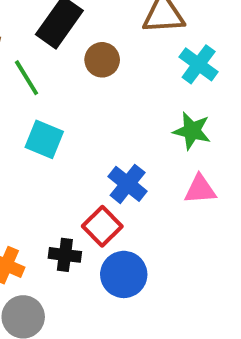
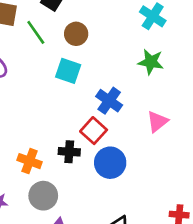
brown circle: (102, 60) -> (76, 34), moved
cyan square: (44, 139) -> (68, 71), moved
pink triangle: (200, 189) -> (157, 122), moved, turned -30

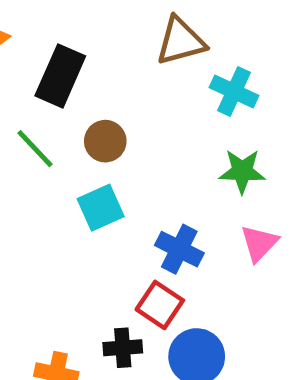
cyan square: (68, 71) -> (101, 208), turned -35
pink triangle: (157, 122) -> (259, 243), moved

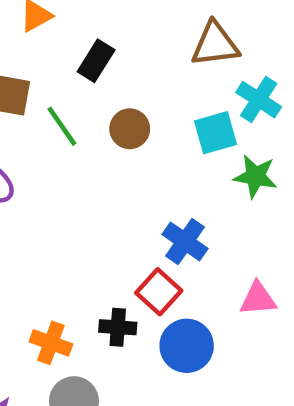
black rectangle: (60, 76) -> (96, 61), size x0.7
cyan square: (101, 208) -> (215, 133), moved
pink triangle: (259, 243) -> (258, 299), moved, turned 33

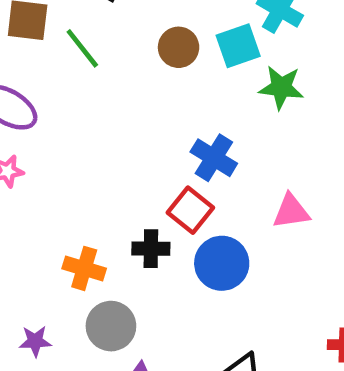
brown circle: (130, 129) -> (179, 47), moved

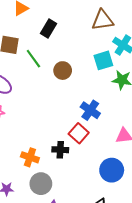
brown circle: (179, 47) -> (63, 71), moved
blue circle: (222, 263) -> (112, 170), moved

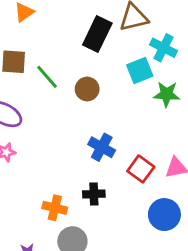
black rectangle: (48, 29) -> (97, 34), moved, size x1.4
blue cross: (90, 110) -> (102, 147), moved
red square: (79, 133) -> (141, 169), moved

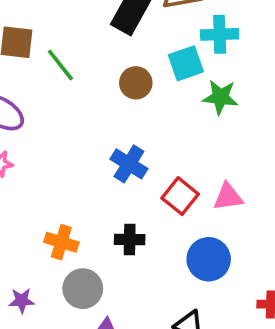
cyan cross: (163, 48) -> (220, 34), turned -32
brown circle: (87, 89) -> (136, 83), moved
black cross: (94, 194) -> (130, 240), moved

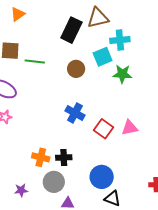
green line: (60, 65) -> (35, 62), turned -42
black cross: (130, 240) -> (64, 157), moved
blue circle: (209, 259) -> (102, 177), moved

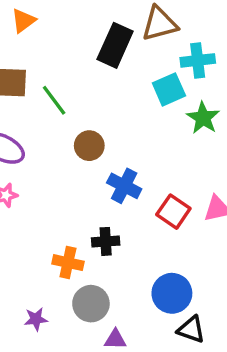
green line: (35, 62) -> (54, 100), turned 48
brown circle: (76, 69) -> (89, 146), moved
green star: (122, 74) -> (203, 118), turned 30
black cross: (64, 157) -> (106, 241), moved

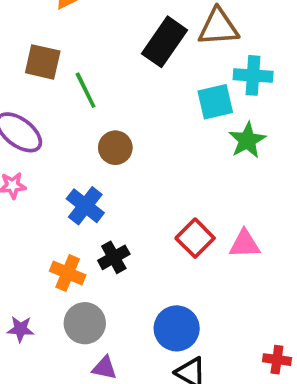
blue cross: (124, 186) -> (85, 206), moved
black cross: (106, 241) -> (114, 257), turned -36

